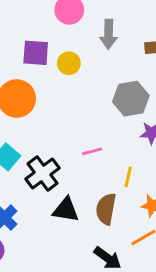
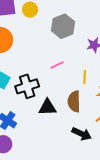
gray hexagon: (131, 99) -> (63, 26), moved
black cross: (43, 174) -> (27, 86), turned 30

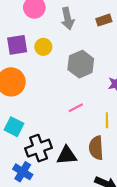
black cross: (27, 86) -> (39, 148), moved

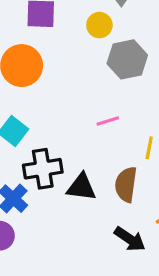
yellow circle: (43, 47) -> (99, 25), moved

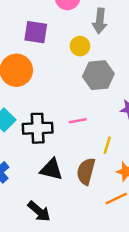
black cross: (43, 169) -> (38, 128), moved
black arrow: (130, 239) -> (39, 211), moved

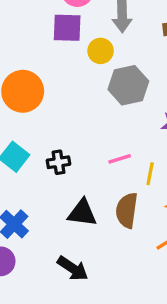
purple square: (36, 32) -> (67, 28), moved
pink line: (78, 121) -> (120, 159), moved
black cross: (38, 128) -> (58, 162), size x0.6

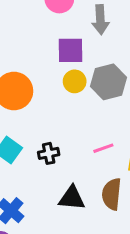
purple square: (67, 28) -> (71, 50), moved
yellow circle: (101, 51) -> (75, 81), moved

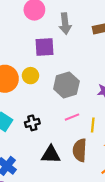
yellow circle: (75, 81) -> (30, 76), moved
gray hexagon: (109, 82) -> (66, 85), moved

